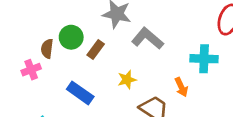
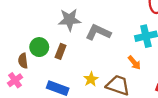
yellow star: (127, 80) -> (91, 79), moved

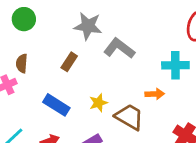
green circle: (39, 47) -> (24, 19), moved
orange arrow: (134, 63) -> (155, 94), turned -64

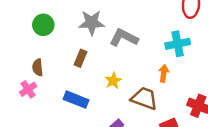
green circle: (24, 19) -> (43, 25), moved
orange arrow: (155, 94) -> (164, 73), turned -70
yellow star: (98, 103) -> (113, 81), moved

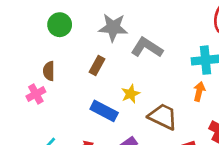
orange arrow: (164, 73) -> (199, 91), moved
blue rectangle: (76, 100) -> (104, 111), moved

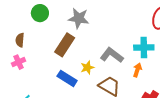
gray L-shape: (147, 48) -> (112, 55), moved
brown rectangle: (97, 65) -> (65, 45), size x1.6
brown semicircle: (49, 71) -> (20, 40), moved

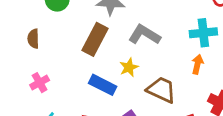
gray L-shape: (112, 55) -> (144, 35), moved
pink cross: (19, 62) -> (40, 83), moved

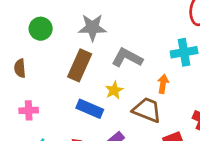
orange arrow: (197, 64) -> (163, 84), moved
pink cross: (40, 83) -> (29, 110), turned 30

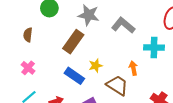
gray L-shape: (127, 58) -> (123, 25), moved
orange arrow: (163, 84) -> (133, 68), turned -32
pink cross: (29, 110) -> (28, 68), turned 32

